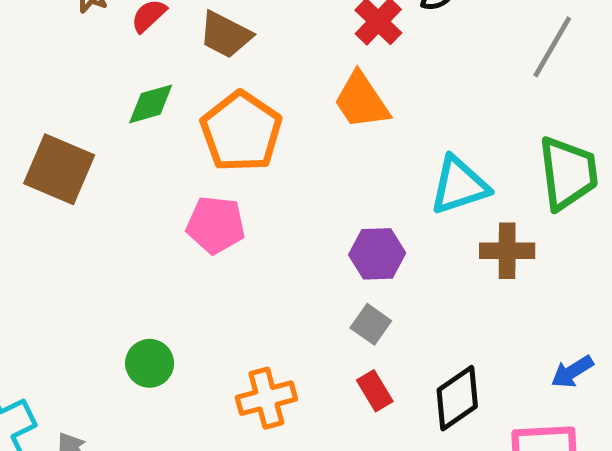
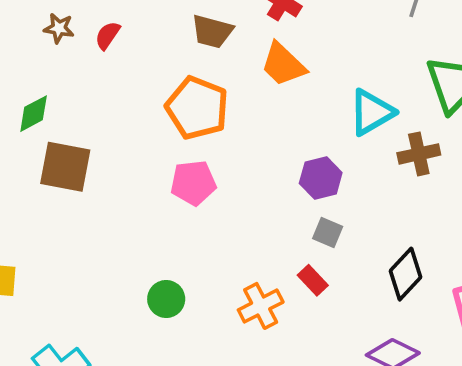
brown trapezoid: (225, 35) -> (212, 31), moved
green diamond: (151, 104) -> (34, 114), moved
red rectangle: (375, 391) -> (313, 280), moved

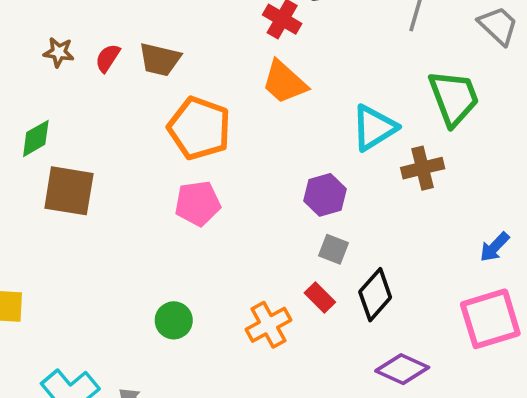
brown trapezoid: (212, 31) -> (160, 59), moved
black diamond: (406, 274) -> (375, 295), moved

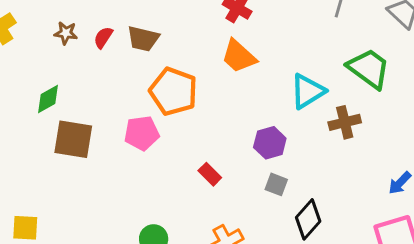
green trapezoid: (454, 98) -> (369, 69), turned -33
pink pentagon: (198, 203) -> (142, 133), moved
red rectangle: (320, 297) -> (210, 174), moved

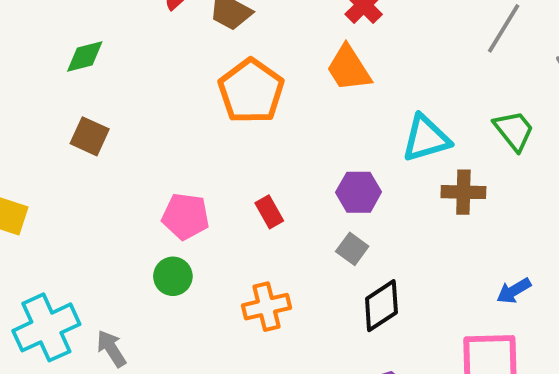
green trapezoid: (369, 69) -> (514, 130), size x0.7
pink pentagon: (142, 133) -> (186, 216), moved
brown square: (73, 139) -> (90, 136), moved, size x0.7

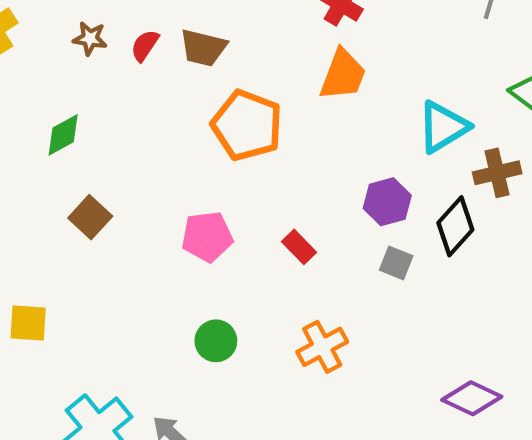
orange trapezoid: (349, 68) -> (343, 75), turned -112
brown square: (90, 136) -> (90, 217), turned 33
pink pentagon: (186, 216) -> (207, 237), moved
black diamond: (381, 306) -> (455, 226), moved

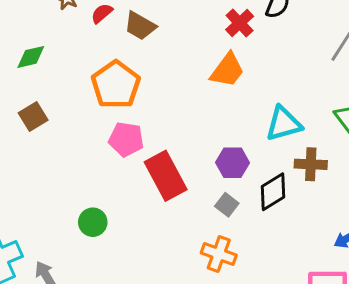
orange pentagon: (247, 125) -> (116, 85), moved
pink pentagon: (207, 237) -> (126, 139), moved
red rectangle: (299, 247) -> (166, 176), size x2.0
orange cross: (322, 347) -> (219, 254), moved, turned 32

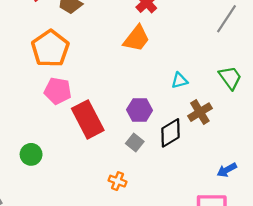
cyan triangle: (284, 124) -> (179, 80), size x0.6
brown cross: (311, 164) -> (200, 112), turned -35
orange cross: (219, 254) -> (118, 181), moved, size x0.7

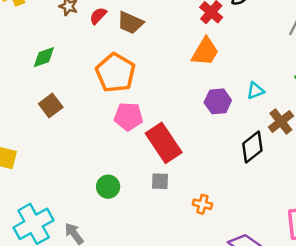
purple hexagon: (140, 110) -> (218, 101), moved
gray square: (135, 142) -> (160, 181), moved, turned -30

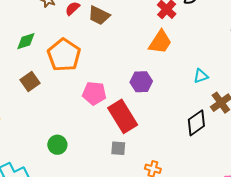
orange pentagon: (115, 73) -> (64, 55), moved
purple hexagon: (218, 101) -> (141, 82), moved
green circle: (108, 187) -> (57, 145), moved

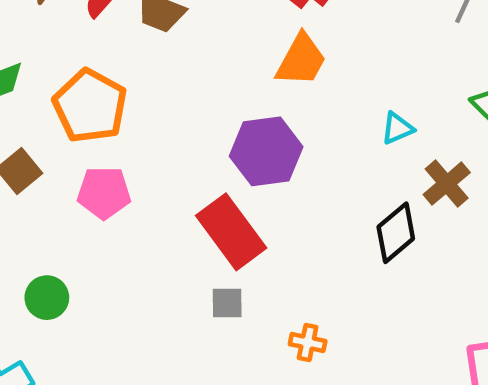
purple hexagon: (141, 82) -> (266, 151), size x1.4
pink pentagon: (94, 93) -> (104, 193), moved
green circle: (57, 145) -> (47, 298), moved

